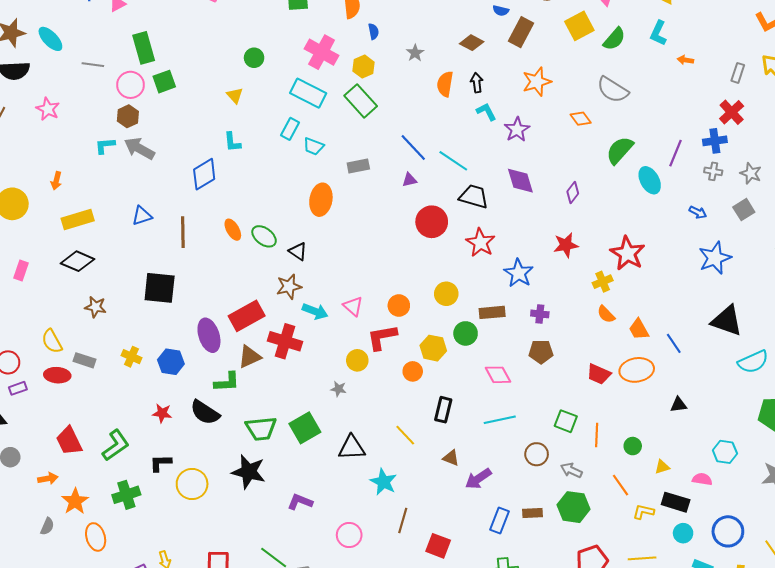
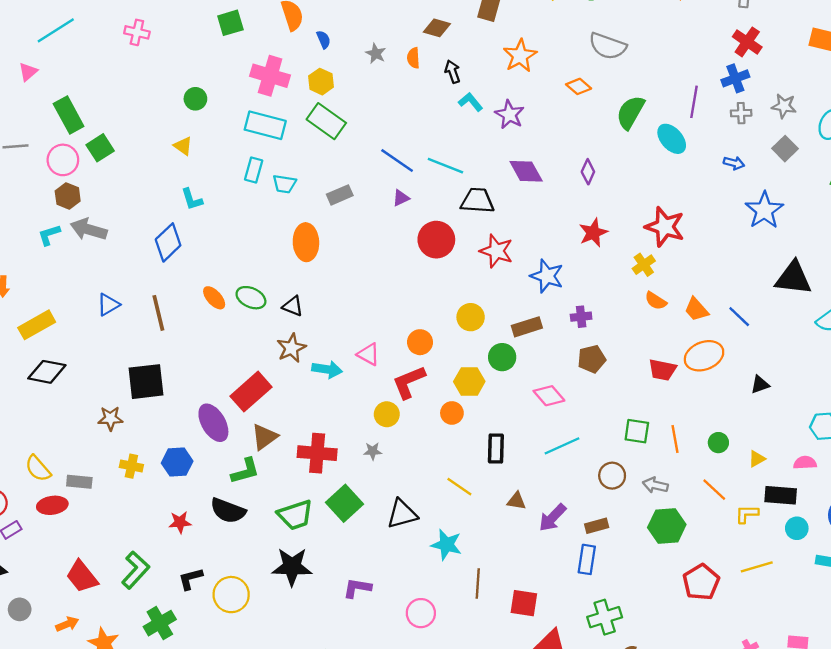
orange semicircle: (445, 84) -> (413, 58), moved, size x0.7
brown star: (95, 307) -> (110, 418), moved
red cross: (285, 341) -> (317, 453), moved
brown rectangle: (532, 513) -> (597, 526), moved

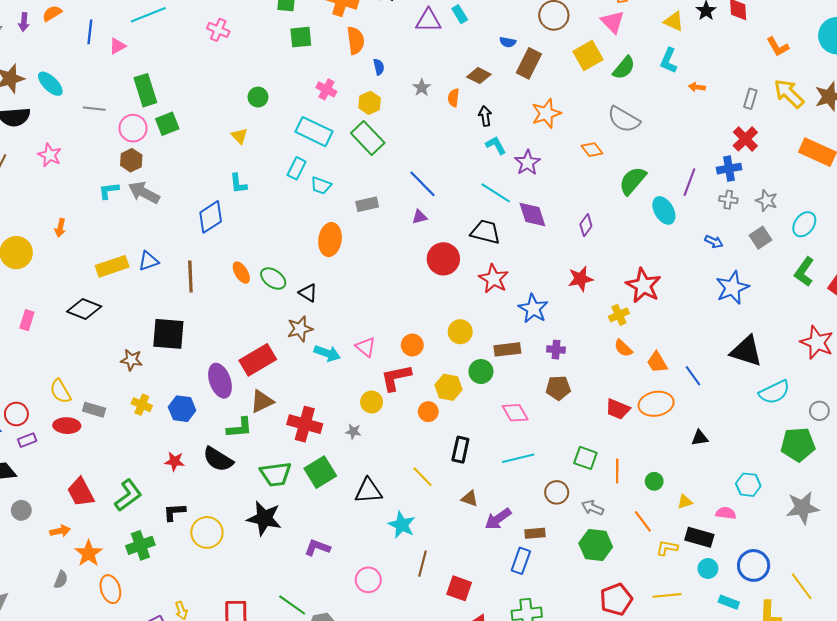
pink cross: (270, 76) -> (326, 89), size x0.6
cyan line: (445, 166) -> (496, 193), moved
yellow rectangle: (37, 325) -> (112, 266), moved

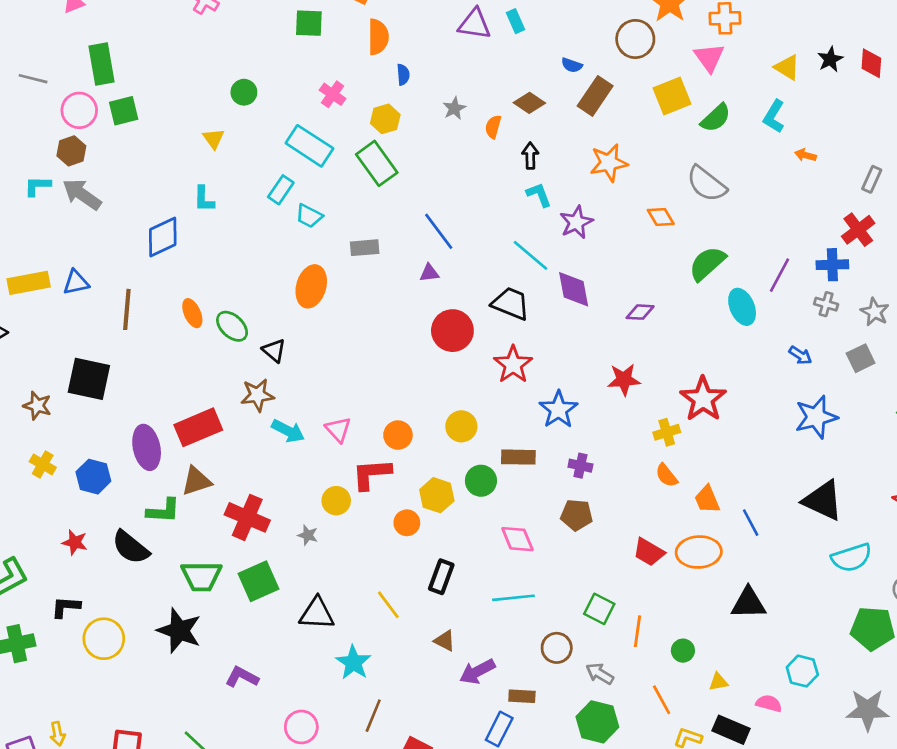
purple diamond: (586, 225) -> (640, 312), turned 50
black triangle: (700, 438) -> (749, 603), size x1.6

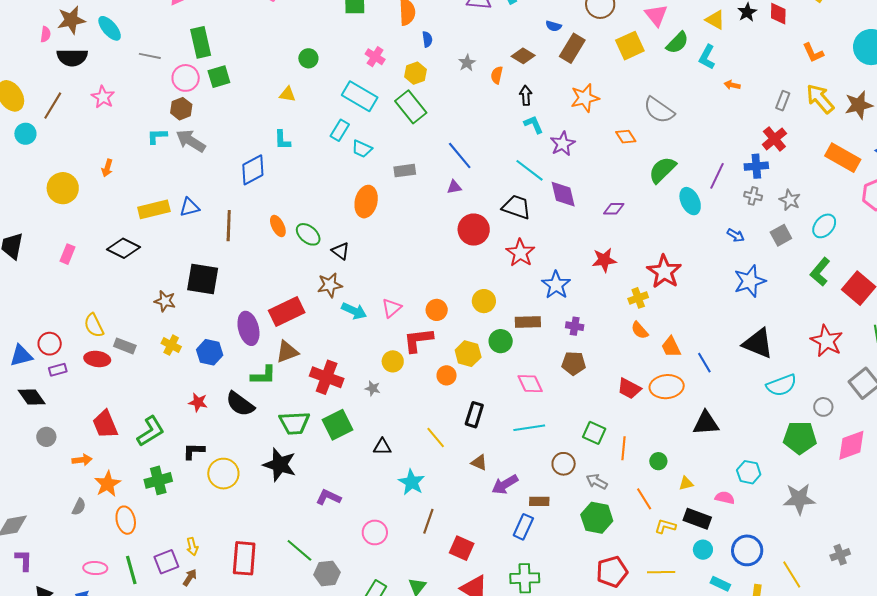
green semicircle: (716, 118) -> (677, 43), moved
yellow triangle: (214, 139) -> (287, 94), turned -42
pink triangle: (338, 430) -> (392, 308), turned 35
black triangle: (317, 614) -> (382, 447), size x0.7

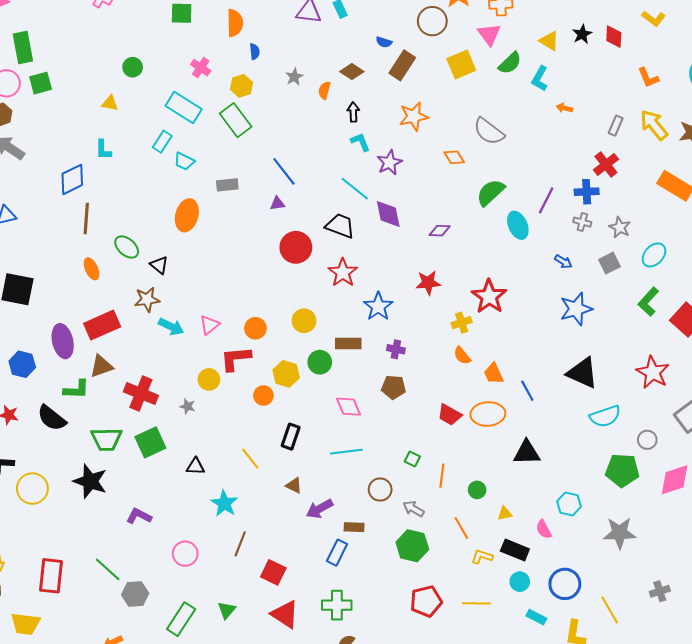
brown line: (229, 226) -> (86, 219), moved
orange ellipse: (278, 226) -> (92, 269), moved
green square: (594, 433) -> (412, 459), size x0.7
pink semicircle: (725, 498) -> (544, 529), turned -132

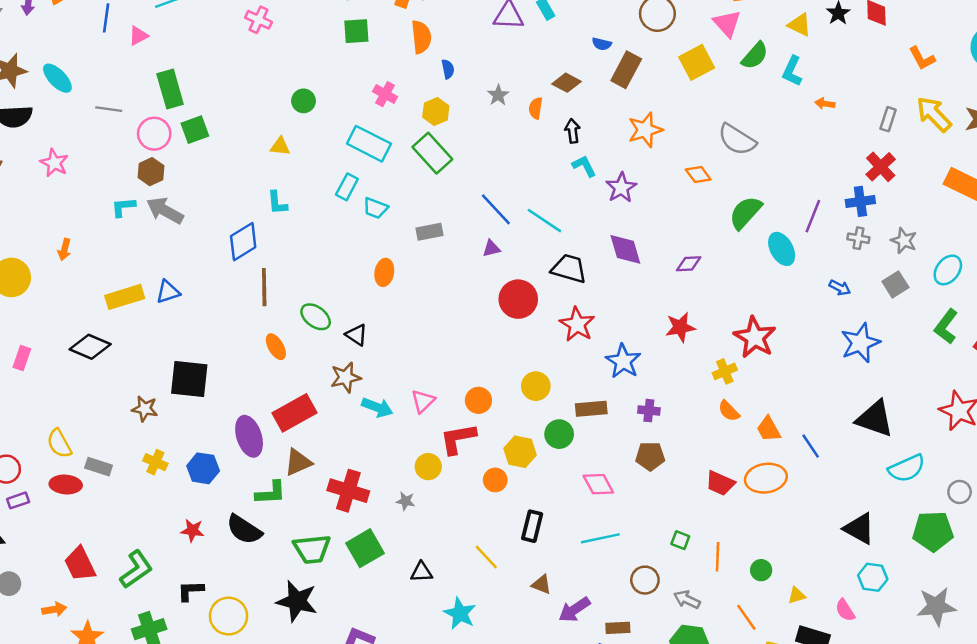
cyan line: (355, 189) -> (544, 221), moved
orange ellipse: (187, 215) -> (384, 272), size x0.7
black triangle: (527, 453) -> (859, 529), moved, turned 36

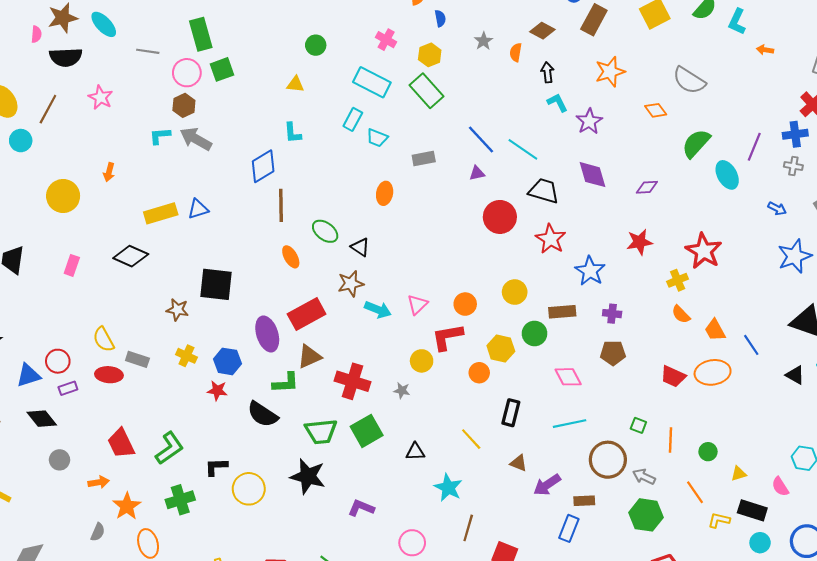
black triangle: (859, 529) -> (795, 375), moved, size x0.7
red star: (192, 531) -> (217, 390), moved
brown circle: (645, 580) -> (608, 460), size x1.5

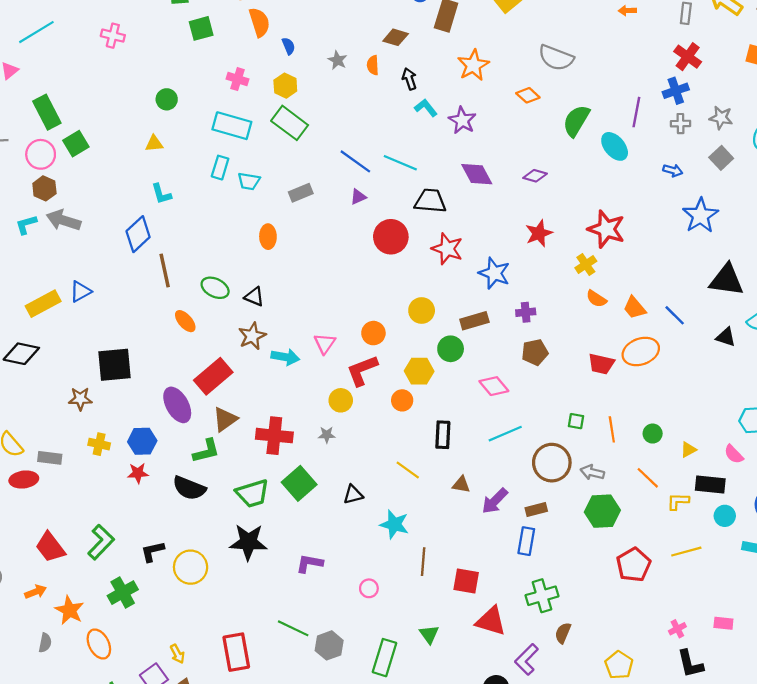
purple diamond: (647, 187) -> (535, 176), turned 30
pink circle: (412, 543) -> (369, 588), size x0.7

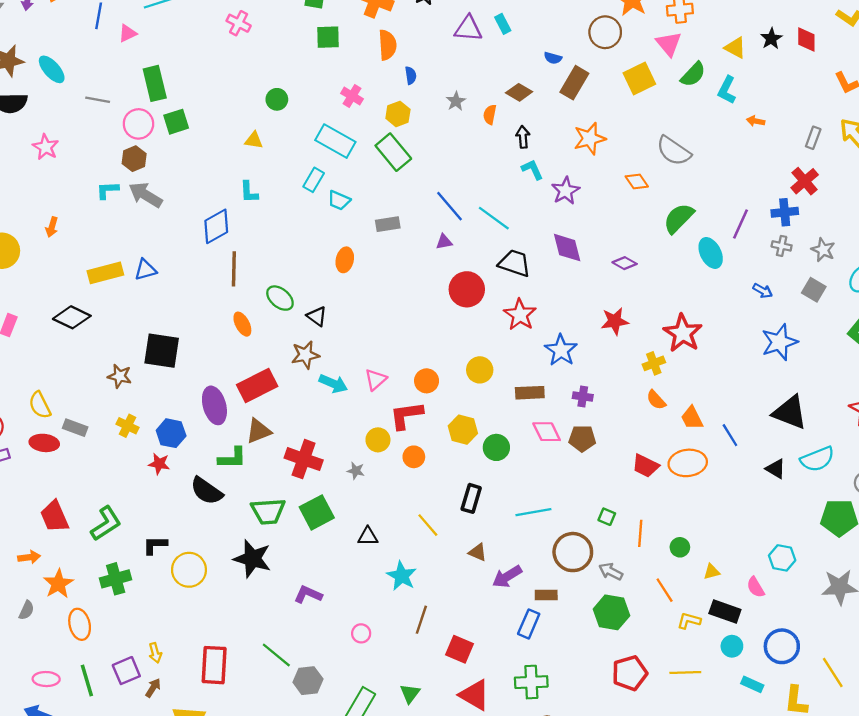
gray square: (721, 158) -> (814, 290), turned -30
green circle: (451, 349) -> (496, 447), moved
pink diamond: (494, 386) -> (547, 432), moved
orange circle: (402, 400) -> (414, 457), moved

